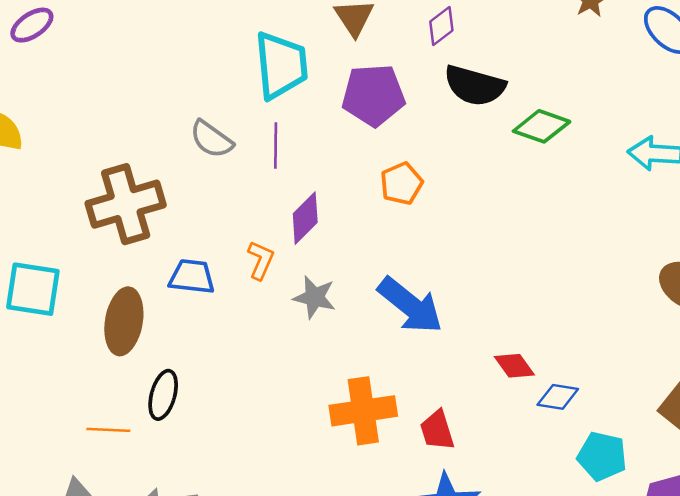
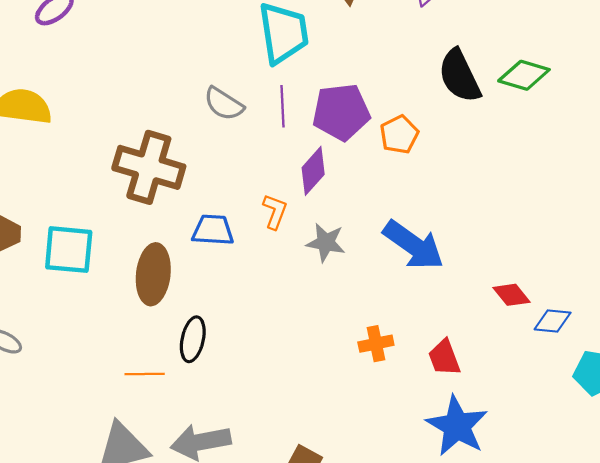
black semicircle: (475, 86) -> (459, 76), moved, turned 52
purple pentagon: (373, 95) -> (341, 112), moved
brown cross: (126, 204) -> (149, 167), turned 36
orange cross: (363, 411) -> (376, 344), size x0.6

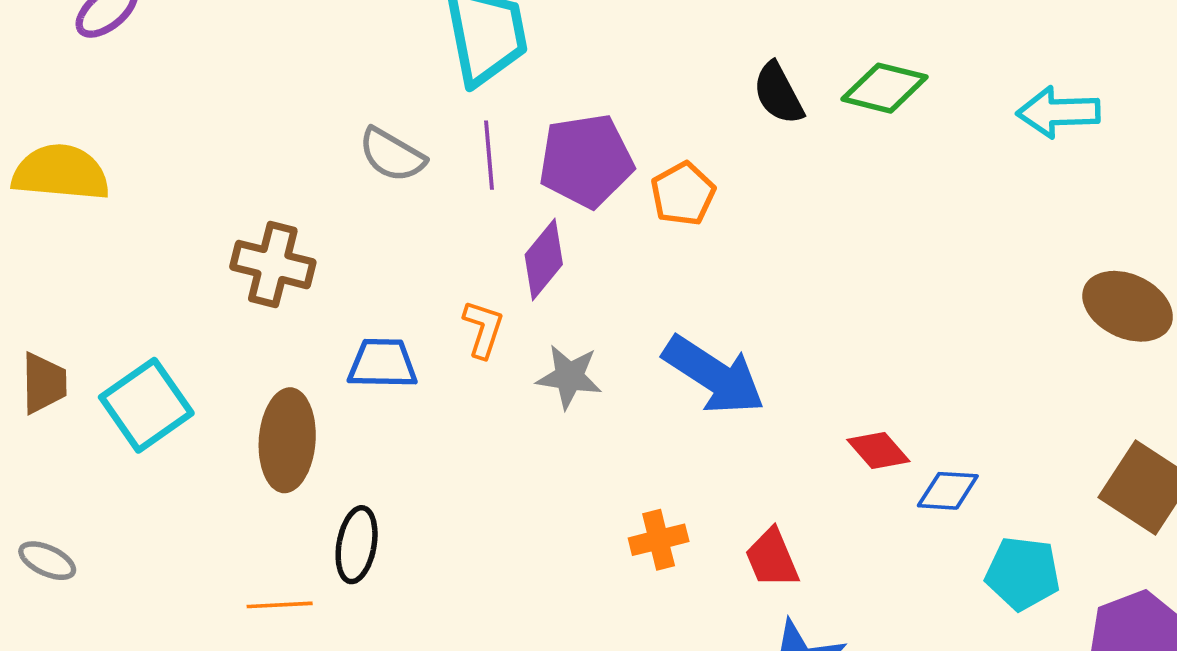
black semicircle: (459, 76) -> (778, 93), size x0.7
brown cross: (149, 167) -> (273, 265), size x0.7
cyan square: (69, 250) -> (146, 405), turned -38

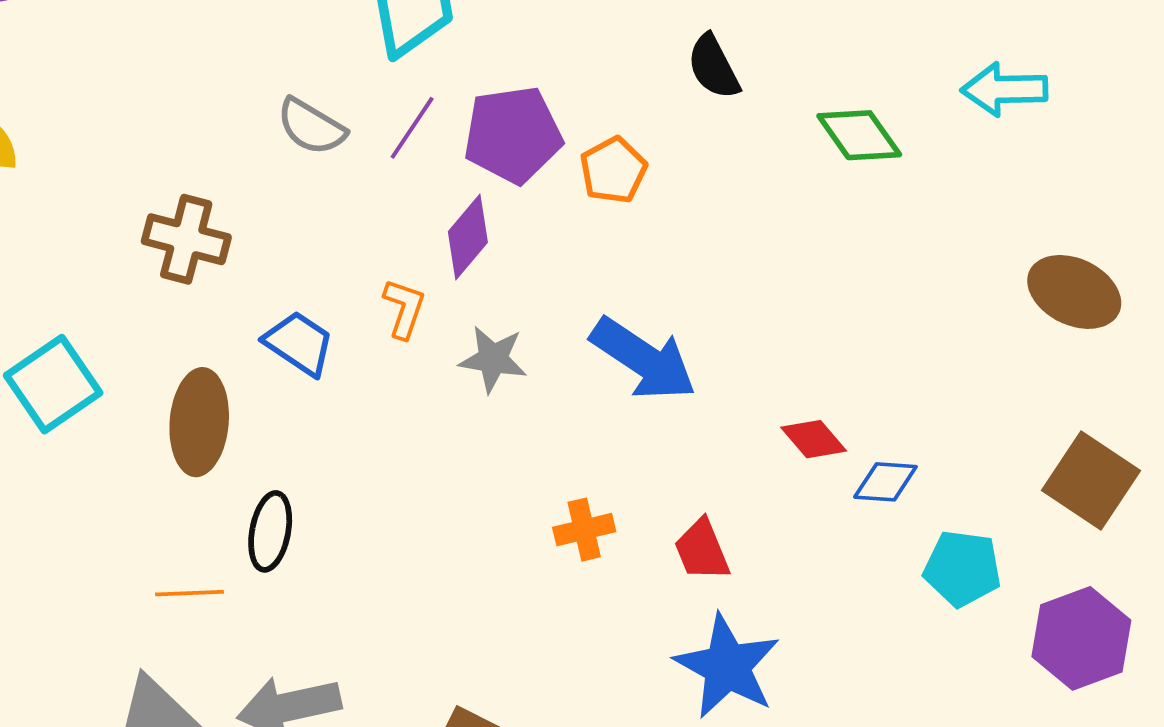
green diamond: (884, 88) -> (859, 135), moved, turned 40
purple line: (489, 155) -> (412, 128), turned 38
blue trapezoid: (383, 364) -> (299, 343), turned 32

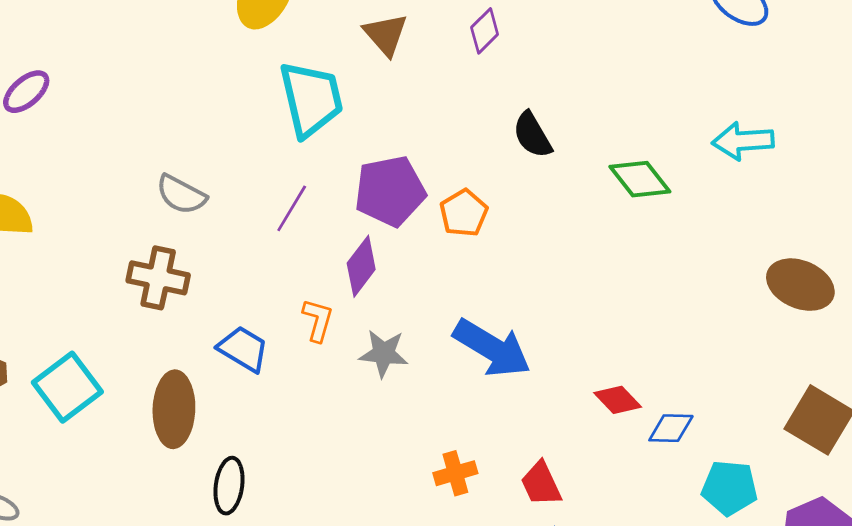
gray semicircle: (311, 127) -> (181, 195), moved
purple line: (412, 128) -> (292, 208), moved

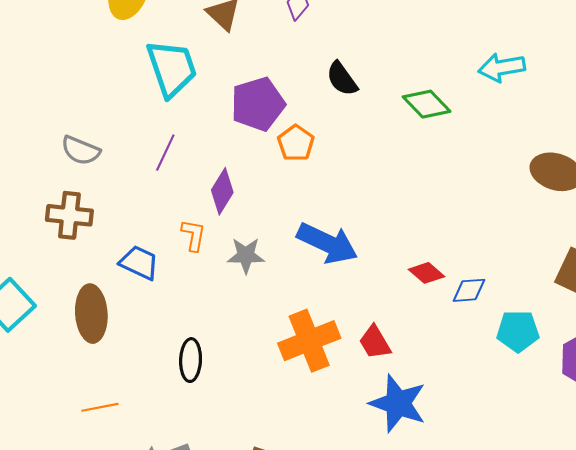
purple pentagon: (390, 191) -> (258, 104), moved
orange cross: (455, 473) -> (309, 341), size x1.8
black ellipse: (229, 486) -> (191, 360), moved

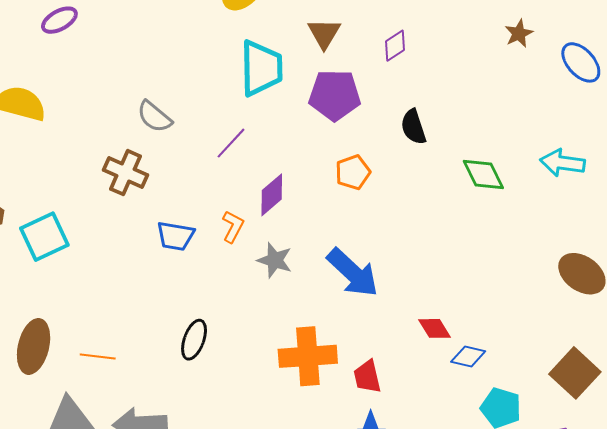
purple pentagon: (258, 104) -> (335, 95), moved
blue trapezoid: (139, 263) -> (175, 236), turned 147
brown ellipse: (91, 314) -> (34, 346), moved

